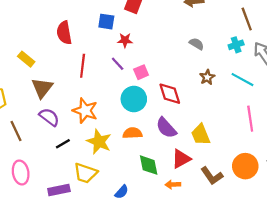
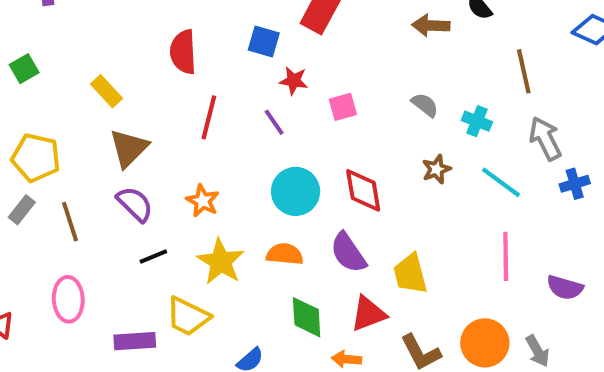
cyan cross: (236, 45) -> (477, 121), moved, turned 32
pink square: (141, 72) -> (343, 107), moved
orange star: (85, 111) -> (203, 201), size x0.7

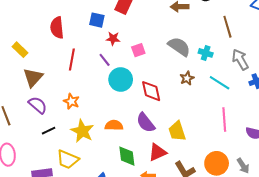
gray semicircle: (425, 105) -> (179, 47), size x1.6
cyan circle: (296, 191) -> (121, 79), moved

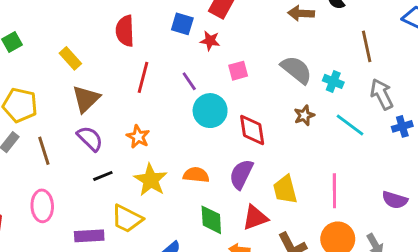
red star: (113, 39) -> (210, 41), moved
pink line: (224, 120) -> (334, 191), moved
purple semicircle: (146, 123) -> (241, 174), turned 60

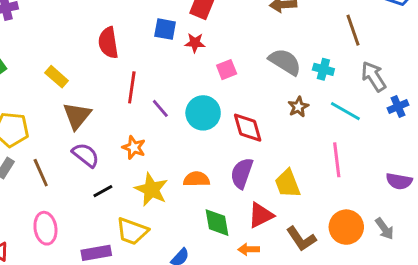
purple line: (189, 81) -> (160, 108), moved
pink line: (334, 191) -> (337, 160), moved

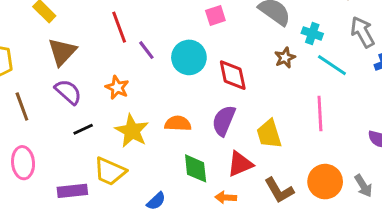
cyan cross: (323, 69) -> (312, 33), moved
red line: (132, 87) -> (119, 27), turned -32

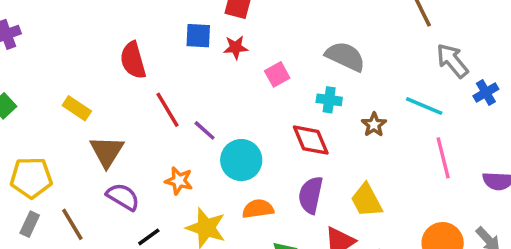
cyan cross: (312, 33) -> (329, 100), moved
cyan circle: (189, 57) -> (241, 160), moved
brown star: (285, 58) -> (374, 125), moved
pink line: (320, 113) -> (443, 158), moved

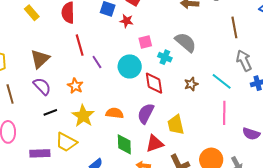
cyan cross: (329, 100) -> (165, 57), moved
yellow rectangle: (77, 108) -> (32, 13), moved
cyan circle: (241, 160) -> (130, 66), moved

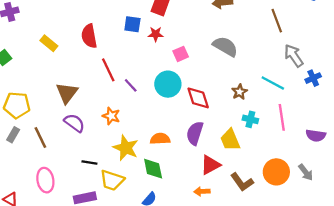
cyan cross: (165, 57) -> (250, 119), moved
black line: (50, 112) -> (89, 163), moved, turned 40
green diamond: (124, 144) -> (153, 169), moved

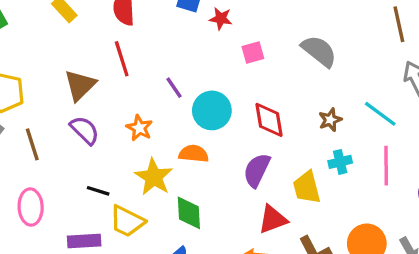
red line: (108, 70) -> (122, 59), moved
cyan circle: (168, 84) -> (212, 110), moved
cyan cross: (250, 119) -> (340, 162), turned -35
orange semicircle: (160, 139) -> (194, 154), moved

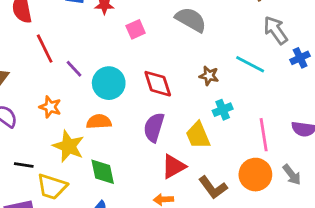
red line: (122, 59) -> (45, 49), moved
brown star: (330, 120) -> (209, 76), turned -30
pink line: (386, 166) -> (264, 135), moved

